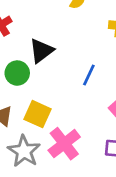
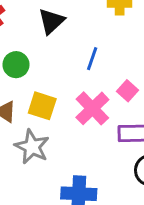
black triangle: (41, 51) -> (51, 21), moved
pink cross: (64, 144) -> (92, 108), moved

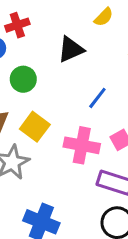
pink cross: (92, 108) -> (82, 145), turned 36

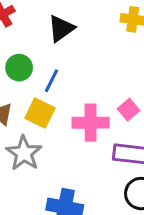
blue line: (97, 98) -> (51, 81), moved

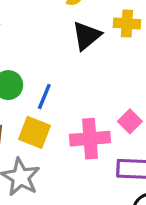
black triangle: (61, 28) -> (87, 36), moved

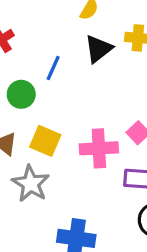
blue line: (44, 96) -> (53, 68), moved

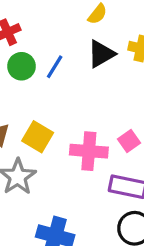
green circle: (21, 94) -> (21, 66), moved

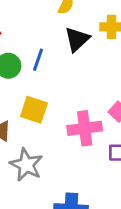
yellow square: (38, 137) -> (34, 110), moved

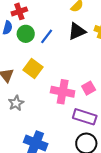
gray star: (26, 165) -> (16, 103), size x0.7

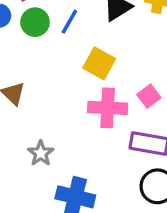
yellow square: (33, 69) -> (99, 63), moved
gray star: (16, 103) -> (41, 153), moved

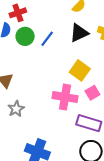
yellow square: (99, 63) -> (80, 70), moved
gray star: (41, 153) -> (16, 109), moved

